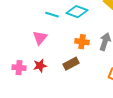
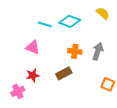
pink triangle: (40, 38) -> (33, 47), turned -49
pink cross: (19, 68) -> (18, 91), moved, turned -32

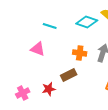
cyan diamond: (70, 21) -> (87, 22), moved
red star: (33, 75) -> (49, 89), moved

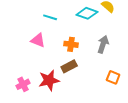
orange cross: (80, 53) -> (71, 44), moved
red star: (49, 89) -> (49, 80), size x1.5

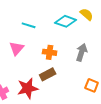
pink triangle: (38, 40) -> (17, 48), turned 49

